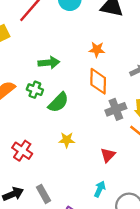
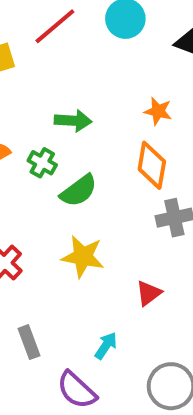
yellow star: (67, 140) -> (83, 257), size x1.5
cyan arrow: (100, 189) -> (106, 346), moved

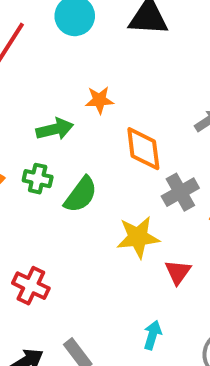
orange star: (158, 111) -> (99, 100), moved
yellow star: (83, 257) -> (138, 237), moved

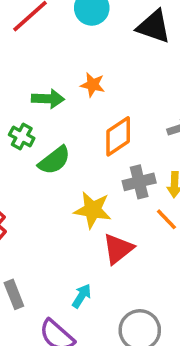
orange diamond: (143, 149) -> (118, 136), turned 48
red triangle: (178, 272) -> (118, 249), size x1.4

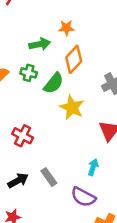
orange diamond: (118, 136) -> (74, 59), moved
yellow star: (93, 210) -> (72, 107), moved, turned 30

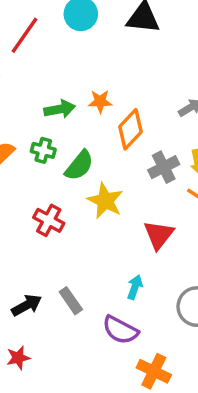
orange star: (66, 28) -> (100, 101), moved
orange diamond: (74, 59) -> (131, 129), moved
red cross: (23, 136) -> (49, 220), moved

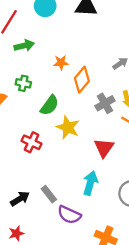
green arrow: (60, 109) -> (24, 46), moved
green cross: (43, 150) -> (23, 83), moved
cyan arrow: (135, 287) -> (90, 183), size x1.5
purple semicircle: (120, 330) -> (69, 215), moved

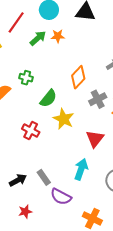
green arrow: (24, 46) -> (38, 38), moved, turned -30
orange star: (61, 63) -> (58, 36), moved
red star: (16, 233) -> (25, 212), moved

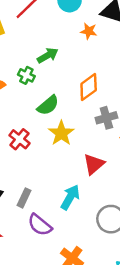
orange star: (58, 36) -> (89, 31), moved
green arrow: (38, 38) -> (48, 55), moved
gray rectangle: (44, 177) -> (24, 198), turned 49

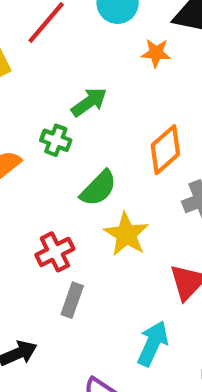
red cross: (19, 139) -> (55, 252), turned 30
gray rectangle: (24, 198) -> (72, 300), moved

